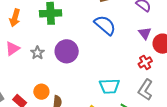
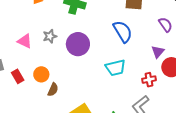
pink triangle: (13, 49) -> (25, 41), moved, turned 42
cyan trapezoid: (109, 86) -> (115, 68), moved, turned -30

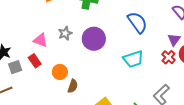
red rectangle: (18, 76) -> (35, 61), moved
red cross: (149, 80) -> (169, 57), moved, turned -32

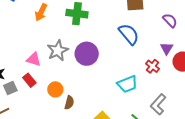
gray star: (65, 33) -> (58, 50), size x1.5
red cross: (169, 57) -> (153, 66), moved
cyan trapezoid: (133, 59) -> (127, 84), moved

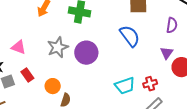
purple semicircle: (170, 20) -> (172, 25), turned 49
pink triangle: (34, 59) -> (19, 47), moved
red cross: (153, 66) -> (150, 84), moved, turned 32

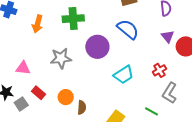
gray star: (58, 47) -> (61, 58), turned 30
purple circle: (86, 53) -> (97, 47), moved
cyan trapezoid: (125, 86) -> (124, 75), moved

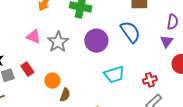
purple triangle: (168, 36) -> (167, 41), moved
gray star: (61, 58) -> (58, 42), turned 30
pink triangle: (23, 68) -> (34, 37), moved

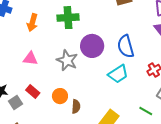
blue semicircle: (130, 32) -> (126, 46), moved, turned -145
gray star: (58, 42) -> (67, 60), moved

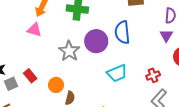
blue semicircle: (126, 46) -> (122, 32), moved
pink triangle: (30, 58) -> (34, 30), moved

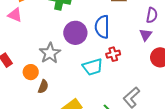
gray star: (69, 51) -> (50, 53), moved
red cross: (153, 75) -> (113, 54), moved

